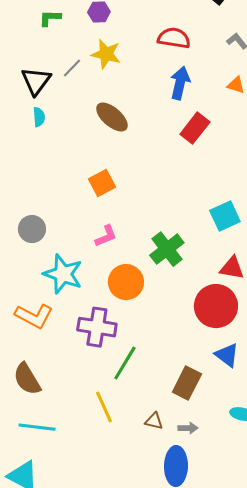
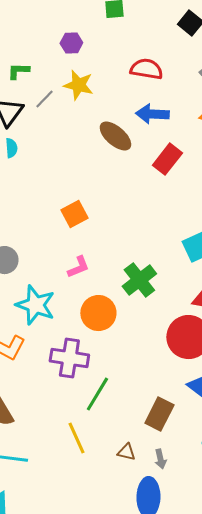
green L-shape: (50, 18) -> (18, 71), moved
blue arrow: (180, 83) -> (152, 114), turned -100
brown ellipse: (112, 117) -> (115, 136), moved
gray arrow: (188, 428) -> (160, 459), turned 78

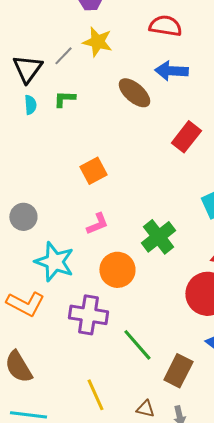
green L-shape: (18, 71) -> (64, 99), moved
red rectangle: (167, 159) -> (186, 137), moved
green line: (97, 394) -> (137, 345), moved, turned -72

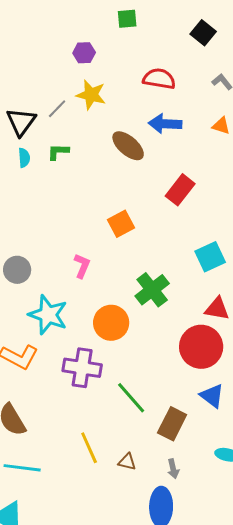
orange square: (93, 171) -> (121, 224), moved
pink L-shape: (97, 224) -> (82, 266), moved, turned -45
brown triangle: (145, 409) -> (127, 462), moved

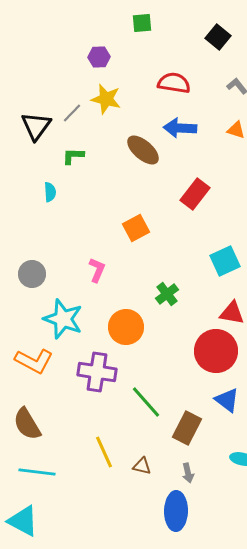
cyan semicircle: (24, 158) -> (50, 192), moved
green cross: (152, 290) -> (167, 294), size x0.7

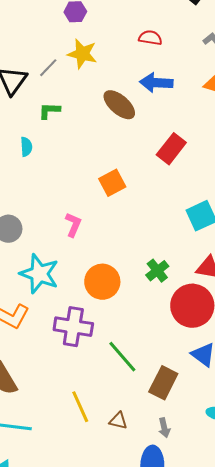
red semicircle: (174, 83) -> (150, 38), size x0.7
green cross: (167, 294) -> (157, 271), moved

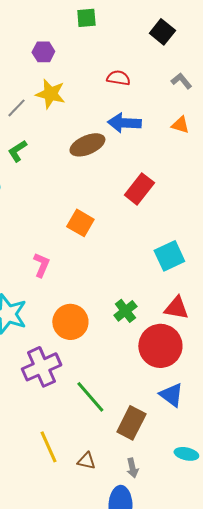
brown ellipse: (119, 105) -> (87, 145), turned -64
green L-shape: (49, 111) -> (17, 151), turned -35
orange square: (112, 183) -> (80, 223), turned -32
purple cross: (73, 327) -> (41, 367), turned -33

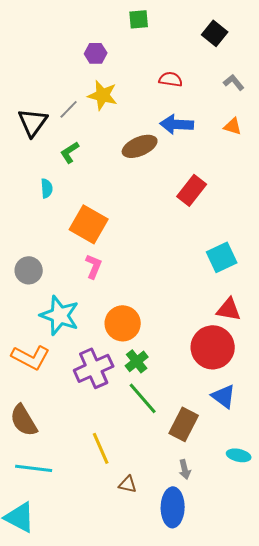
orange square: (80, 223) -> (89, 224), moved, size x1.4
green cross: (125, 311) -> (137, 361), moved
brown triangle: (86, 461) -> (128, 484), moved

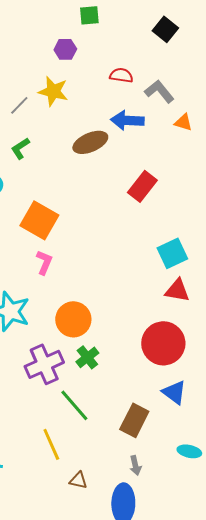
purple hexagon: (96, 53) -> (65, 49), moved
gray L-shape: (234, 82) -> (159, 91), moved, size x1.4
red triangle: (229, 309) -> (177, 290), moved
green line: (143, 398) -> (74, 405), moved

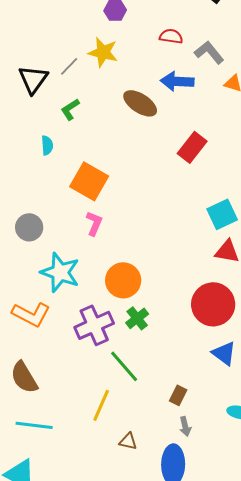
brown ellipse: (90, 142) -> (140, 103), turned 56
brown rectangle: (134, 420) -> (178, 395), moved, size x0.6
yellow line: (51, 444) -> (101, 405), turned 48

